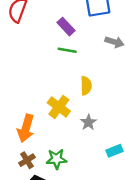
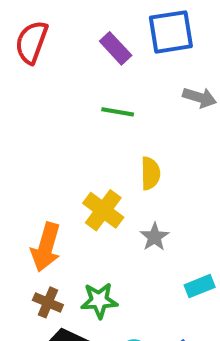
purple rectangle: (66, 27) -> (116, 48), moved
brown cross: (27, 160) -> (48, 302), turned -35

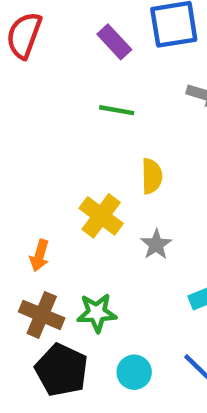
orange arrow: (46, 247) -> (39, 255), size x0.6
brown cross: (48, 302) -> (42, 315), size x1.4

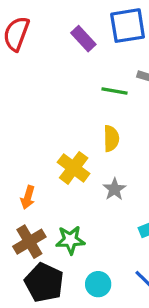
green line: (117, 110) -> (115, 91), moved
brown cross: (42, 315) -> (29, 242), turned 36

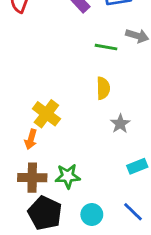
yellow cross: (74, 168) -> (46, 114), moved
gray star: (115, 189) -> (120, 124), moved
brown cross: (29, 242) -> (32, 178), turned 32

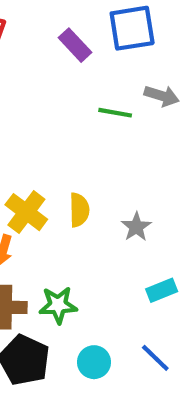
yellow semicircle: (103, 88) -> (79, 210), moved

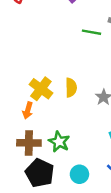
green star: (58, 305) -> (59, 142), turned 30

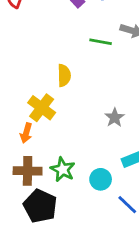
yellow semicircle: (71, 88) -> (64, 75), moved
cyan circle: (79, 174) -> (101, 179), moved

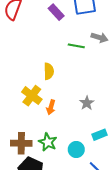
orange arrow: (26, 133) -> (51, 107), moved

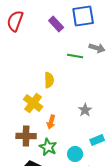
orange arrow: (51, 107) -> (51, 122), moved
brown cross: (21, 143) -> (26, 136), moved

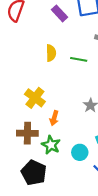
green line: (75, 56) -> (79, 59), moved
yellow semicircle: (49, 80) -> (51, 53), moved

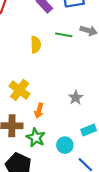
green line: (79, 59) -> (64, 35), moved

